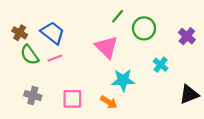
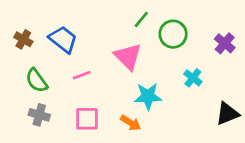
green semicircle: (30, 55) -> (37, 80), moved
pink line: (55, 58) -> (82, 75), moved

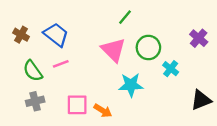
green circle: (173, 34) -> (148, 48), moved
pink line: (82, 75) -> (61, 64), moved
gray cross: (39, 115) -> (35, 101), turned -30
orange arrow: (131, 123) -> (103, 111), moved

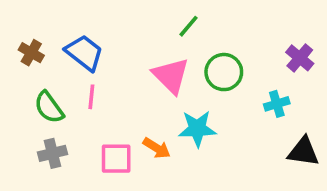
pink line: (61, 64) -> (91, 97), turned -63
cyan cross: (171, 69) -> (277, 104), moved, turned 35
black triangle: (201, 100) -> (303, 152), turned 30
orange arrow: (103, 111) -> (157, 148), moved

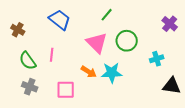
blue trapezoid: (84, 53) -> (60, 20), moved
purple cross: (300, 58) -> (170, 24), moved
orange arrow: (157, 148) -> (89, 72), moved
gray cross: (52, 153) -> (30, 87), turned 35

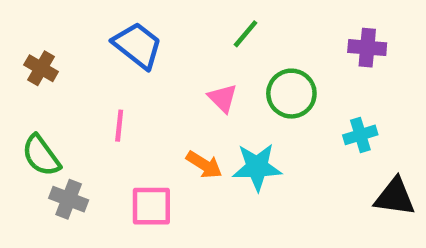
purple cross: (170, 24) -> (367, 48), moved, turned -35
pink triangle: (97, 43) -> (223, 98), size x0.6
green semicircle: (28, 61) -> (41, 156), moved

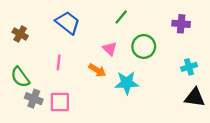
cyan cross: (360, 135) -> (189, 67), moved
orange arrow: (204, 165) -> (97, 70), moved
pink square: (151, 206) -> (60, 102), moved

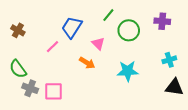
blue trapezoid: (68, 23) -> (72, 27), moved, turned -95
green circle: (144, 46) -> (129, 30), moved
pink line: (59, 62) -> (52, 47), moved, turned 40
cyan star: (127, 83) -> (128, 71), moved

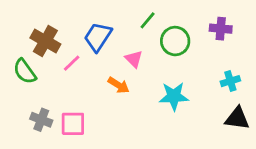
brown cross: (18, 30) -> (45, 41), moved, size x1.5
green semicircle: (18, 69) -> (25, 71), moved

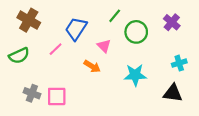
purple cross: (221, 29) -> (172, 22), turned 35
brown cross: (45, 41) -> (29, 20), moved
green semicircle: (25, 71) -> (19, 56), turned -78
black triangle: (237, 118) -> (173, 93), moved

